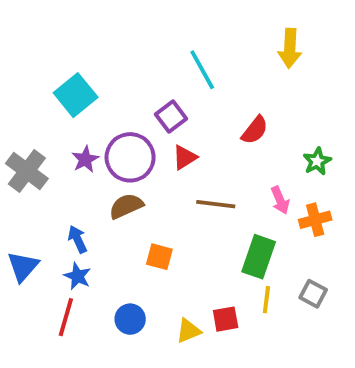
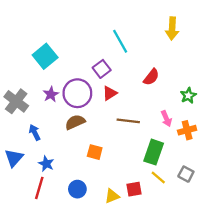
blue arrow: (77, 239) -> (35, 132), moved
yellow line: (266, 300) -> (158, 178), turned -56

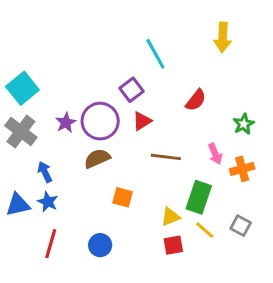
cyan square: (45, 56) -> (22, 88), moved
blue triangle: (14, 158) -> (18, 205), turned 36
blue star: (46, 164) -> (48, 202), moved
yellow triangle: (112, 196) -> (170, 217), moved

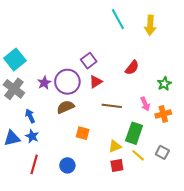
cyan line: (155, 54) -> (118, 19), moved

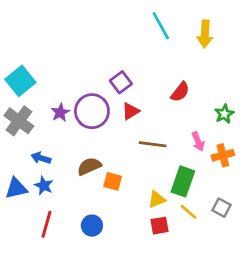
brown semicircle: (65, 107) -> (89, 166), moved
blue arrow: (30, 116) -> (41, 158), turned -48

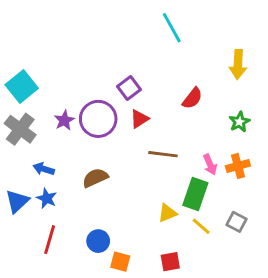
yellow arrow: (205, 34) -> (238, 64), moved
pink arrow: (198, 141) -> (210, 165), moved
orange square: (113, 181) -> (120, 262), moved
blue triangle: (16, 188) -> (17, 201), turned -30
red square: (159, 226) -> (170, 262), moved

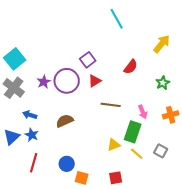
yellow arrow: (238, 64) -> (162, 44), turned -144
orange cross: (238, 166) -> (171, 115), moved

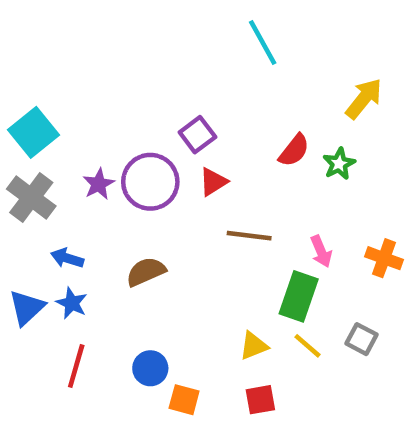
green star: (163, 83) -> (339, 164), moved
orange cross: (171, 115) -> (384, 258), turned 35
yellow triangle: (114, 145) -> (254, 346), moved

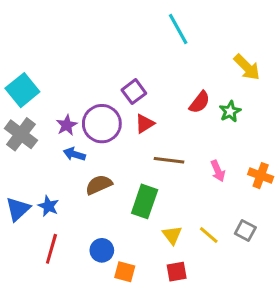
yellow arrow: (364, 99) -> (247, 67), turned 96
blue arrow: (67, 258) -> (74, 154), moved
green rectangle: (299, 296) -> (145, 201), moved
yellow triangle: (254, 346) -> (172, 235), turned -45

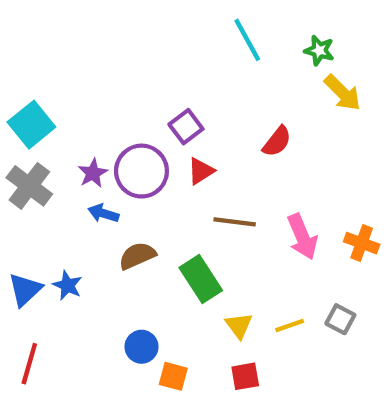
green star: (230, 111) -> (319, 50), moved, turned -30
pink arrow: (218, 171) -> (302, 237), size x1.5
green rectangle: (145, 201) -> (201, 279), turned -52
yellow line: (209, 235) -> (290, 326), turned -60
red line: (51, 249) -> (29, 364), moved

